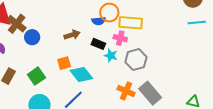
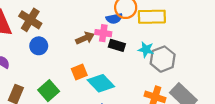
brown cross: (17, 24) -> (30, 20), moved
pink cross: (120, 38) -> (103, 33), moved
cyan star: (111, 55) -> (146, 50), moved

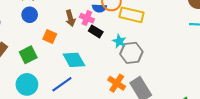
brown arrow: (85, 38) -> (70, 18), turned 84
orange square: (79, 72) -> (50, 37), moved, turned 32

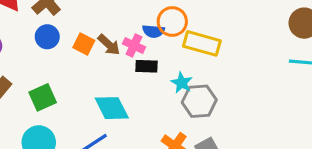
brown arrow: (70, 18) -> (109, 45), turned -35
black rectangle: (96, 31) -> (146, 66), turned -32
orange square: (50, 37) -> (84, 44), moved

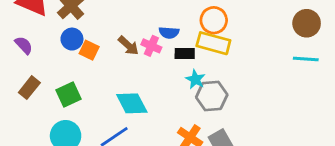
orange circle: (172, 22) -> (214, 20), moved
orange square: (84, 44) -> (89, 50), moved
black rectangle: (146, 66) -> (185, 53), moved

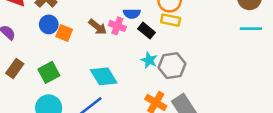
yellow rectangle: (213, 43) -> (171, 20), size x0.7
black rectangle: (185, 53) -> (146, 31), turned 42
cyan star: (195, 79) -> (149, 60), moved

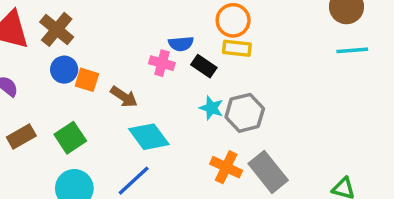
brown arrow: (98, 27) -> (124, 97), moved
brown rectangle: (15, 69) -> (21, 137), turned 30

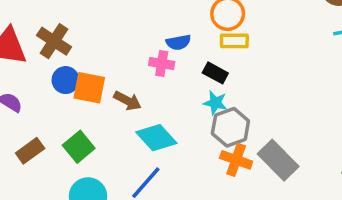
black rectangle: (204, 66) -> (215, 73), moved
orange square: (87, 80) -> (89, 88), size x1.4
gray hexagon: (245, 113) -> (230, 127), moved

